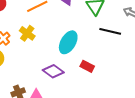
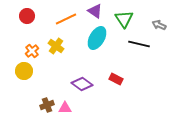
cyan ellipse: (68, 42) -> (97, 38), moved

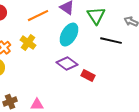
purple diamond: (82, 84) -> (67, 64), moved
brown cross: (47, 105) -> (10, 102), moved

